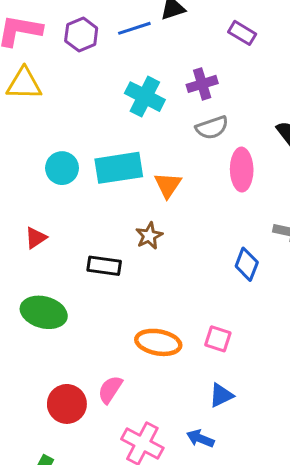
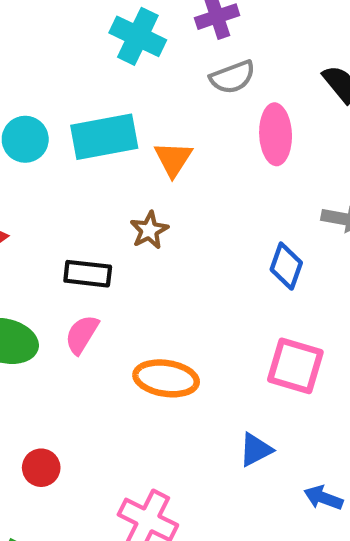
pink square: (218, 339) -> (295, 366), moved, size x1.5
pink semicircle: (110, 389) -> (82, 334), moved
red circle: (67, 404) -> (41, 468), size x0.7
blue arrow: (200, 439) -> (323, 498), moved

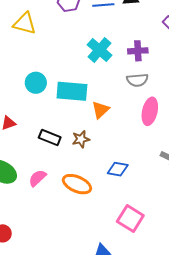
blue diamond: (286, 266) -> (118, 169), moved, turned 65
black rectangle: (88, 274) -> (50, 137), moved
orange ellipse: (166, 378) -> (77, 184), moved

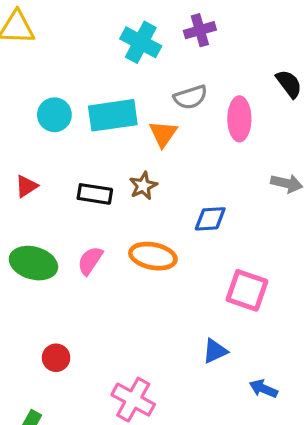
gray semicircle: (137, 80) -> (190, 97), moved

